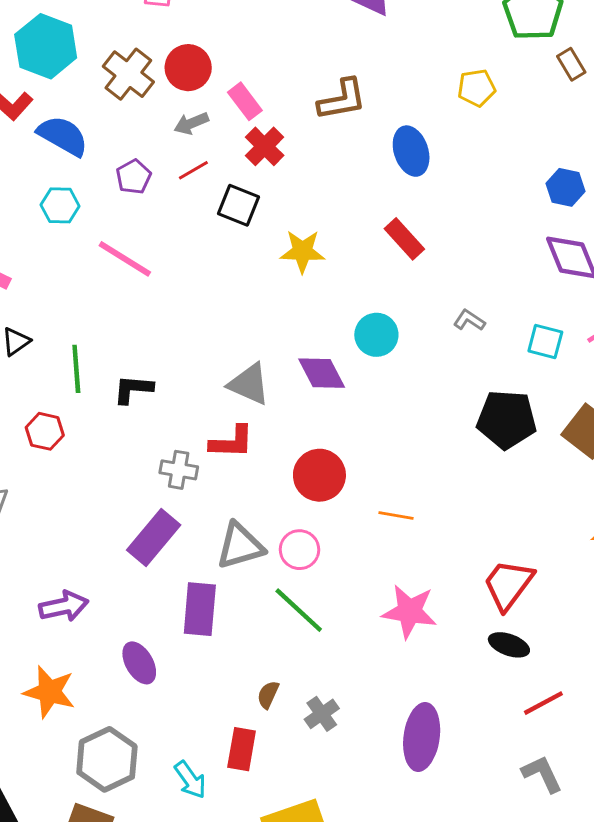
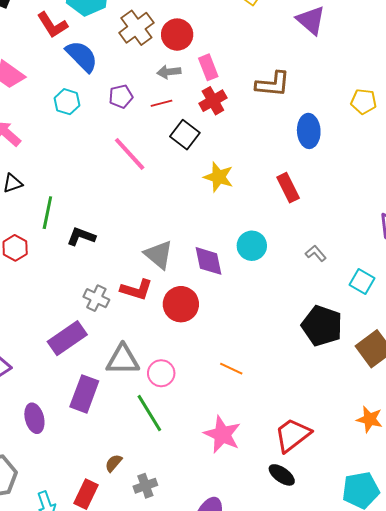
pink line: (125, 259) -> (130, 154), moved
red circle: (319, 475) -> (181, 304), moved

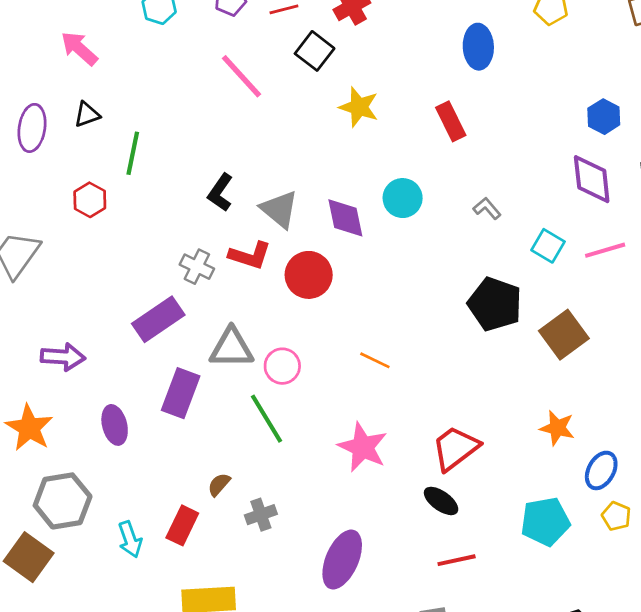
black L-shape: (81, 237) -> (220, 192), moved, turned -76

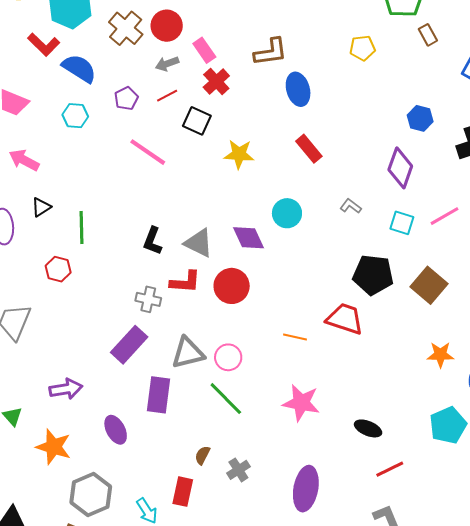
blue ellipse: (478, 47) -> (298, 89), moved
purple diamond: (592, 179) -> (400, 168), moved, turned 39
red trapezoid: (455, 448) -> (345, 319), moved, turned 69

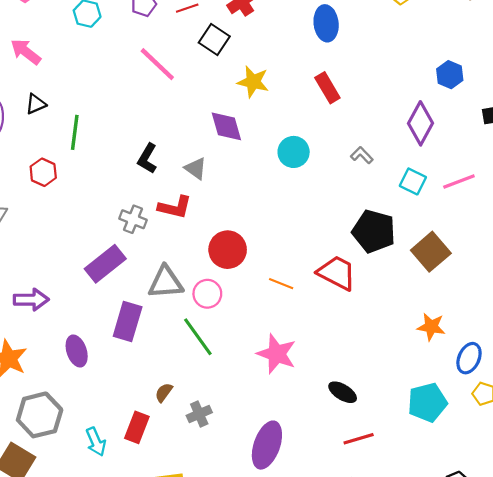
purple diamond: (248, 238) -> (226, 126), moved
gray triangle: (199, 243) -> (196, 168), size x0.7
red circle: (232, 286) -> (228, 250), moved

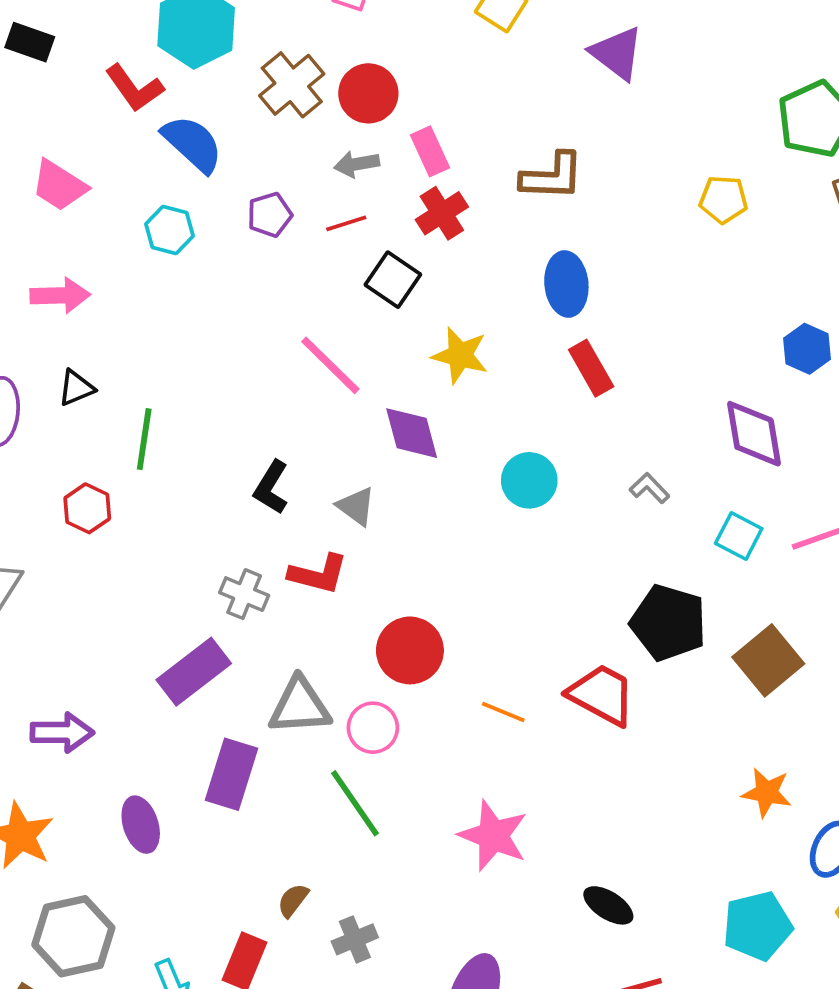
blue ellipse: (326, 23) -> (566, 284), moved
pink arrow: (26, 52) -> (60, 295), turned 140
pink line: (157, 64) -> (330, 365), moved
purple diamond: (421, 123) -> (754, 434), turned -39

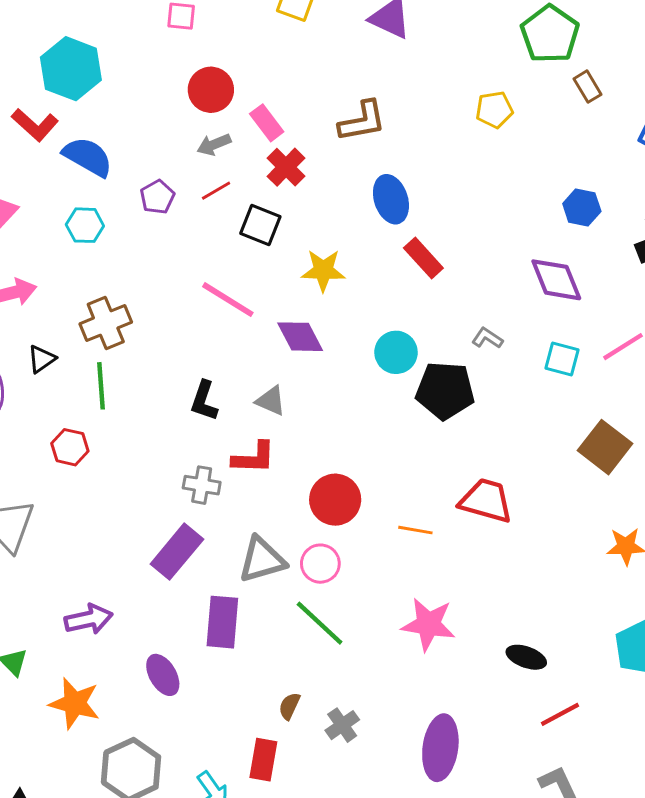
brown cross: (292, 85) -> (106, 323), moved, turned 30
black pentagon: (668, 623) -> (445, 391), moved

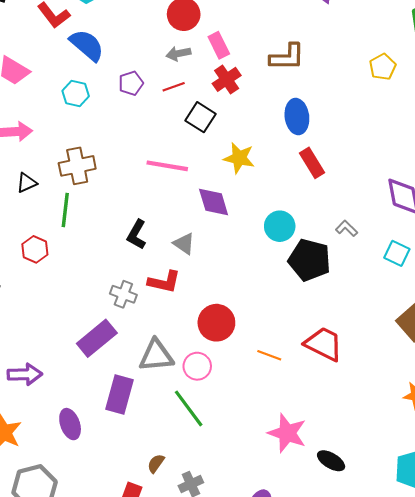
yellow pentagon: (494, 110) -> (383, 67), turned -30
pink line: (228, 300) -> (167, 166), turned -33
pink star: (428, 624) -> (287, 433), moved

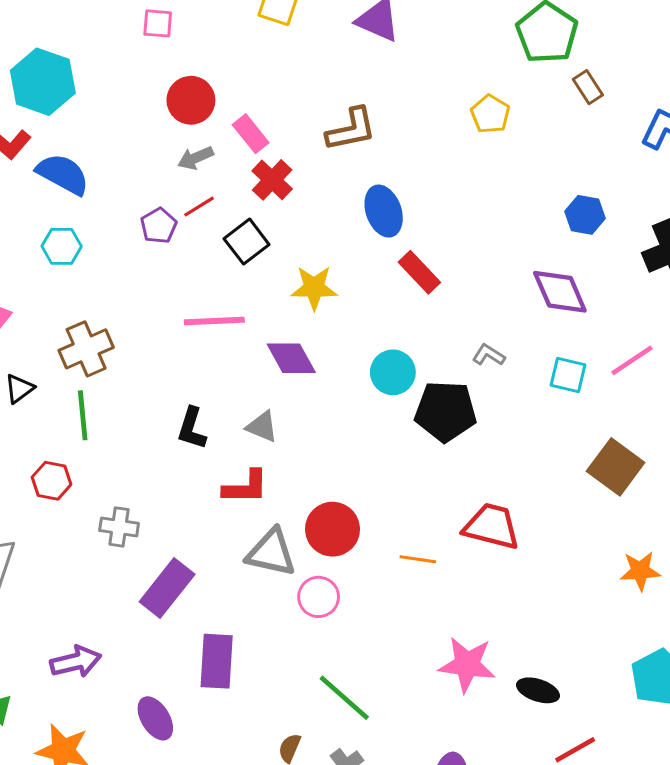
purple pentagon: (131, 83) -> (159, 226), moved
black square: (201, 117) -> (247, 242), turned 32
gray cross: (123, 294) -> (119, 527), moved
gray triangle: (156, 356) -> (271, 553), moved, turned 30
green line: (189, 408) -> (344, 698), moved

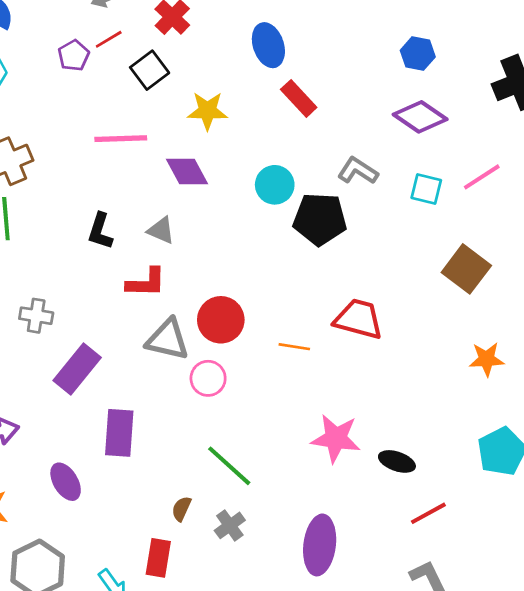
blue hexagon: (585, 215) -> (418, 54), moved
purple diamond: (560, 292) -> (420, 117), turned -33
gray L-shape: (489, 355) -> (358, 171), size x1.4

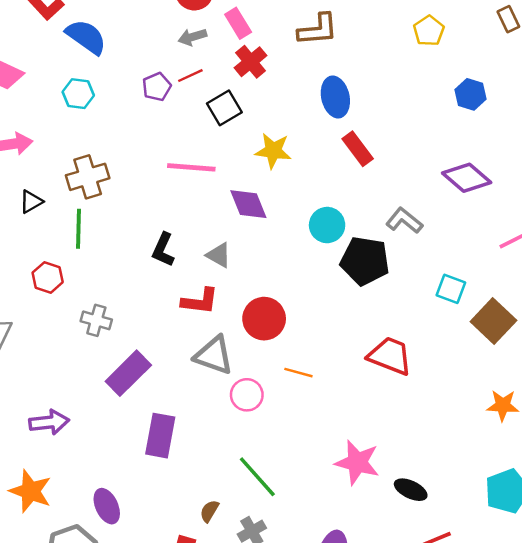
blue hexagon: (418, 54) -> (471, 94), moved
cyan square: (426, 189) -> (451, 289), moved
red circle: (221, 320) -> (264, 319), moved
orange line: (294, 347) -> (298, 373), moved
purple ellipse: (66, 482) -> (107, 506), moved

